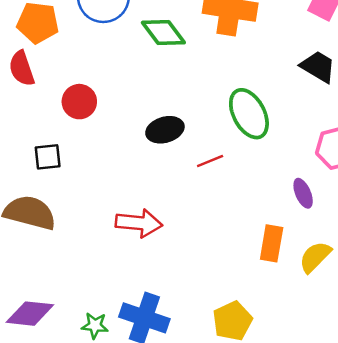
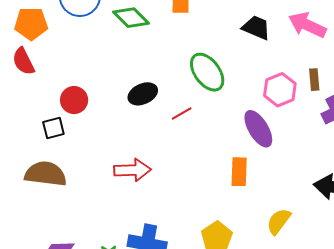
red circle: (79, 102) -> (74, 100), moved
purple ellipse: (303, 193) -> (258, 129), size x1.6
yellow semicircle: (315, 257) -> (279, 221), moved

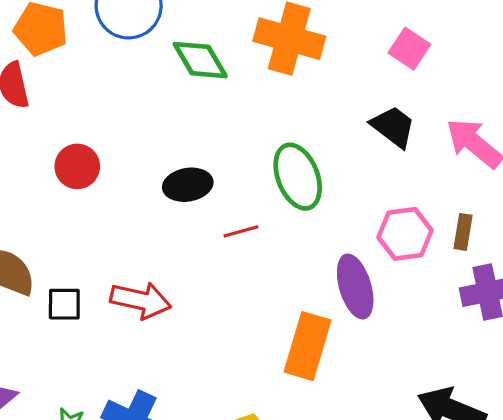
black square: (53, 128) -> (64, 304), moved
orange rectangle: (239, 172) -> (307, 346), size x1.4

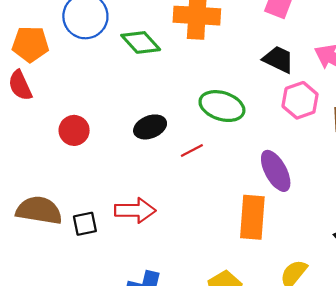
green ellipse: (298, 177) -> (222, 106), turned -39
pink hexagon: (405, 234) -> (300, 100), moved

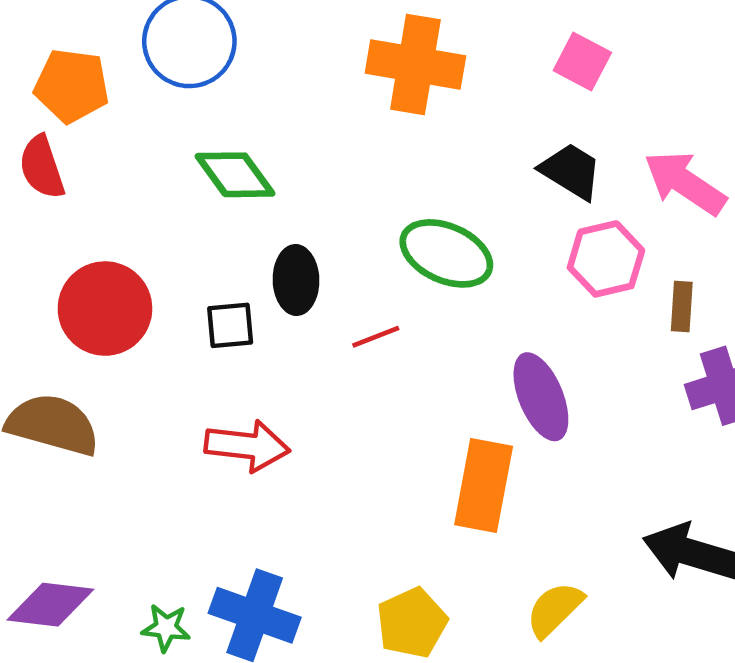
green diamond: (141, 42) -> (235, 175), moved
black ellipse: (150, 127) -> (296, 280), turned -76
red circle: (74, 130) -> (105, 309), moved, size x1.5
black square: (85, 224) -> (230, 325), moved

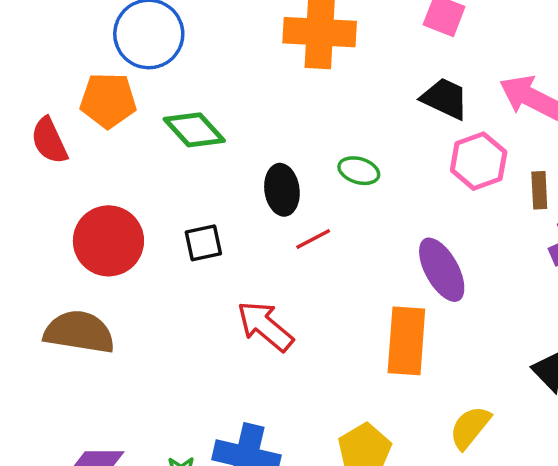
orange pentagon: (72, 86) -> (108, 100), moved
green ellipse: (446, 253) -> (359, 171), size x0.6
black ellipse: (296, 280) -> (282, 190), moved
red arrow: (247, 446) -> (265, 326), moved, turned -140

